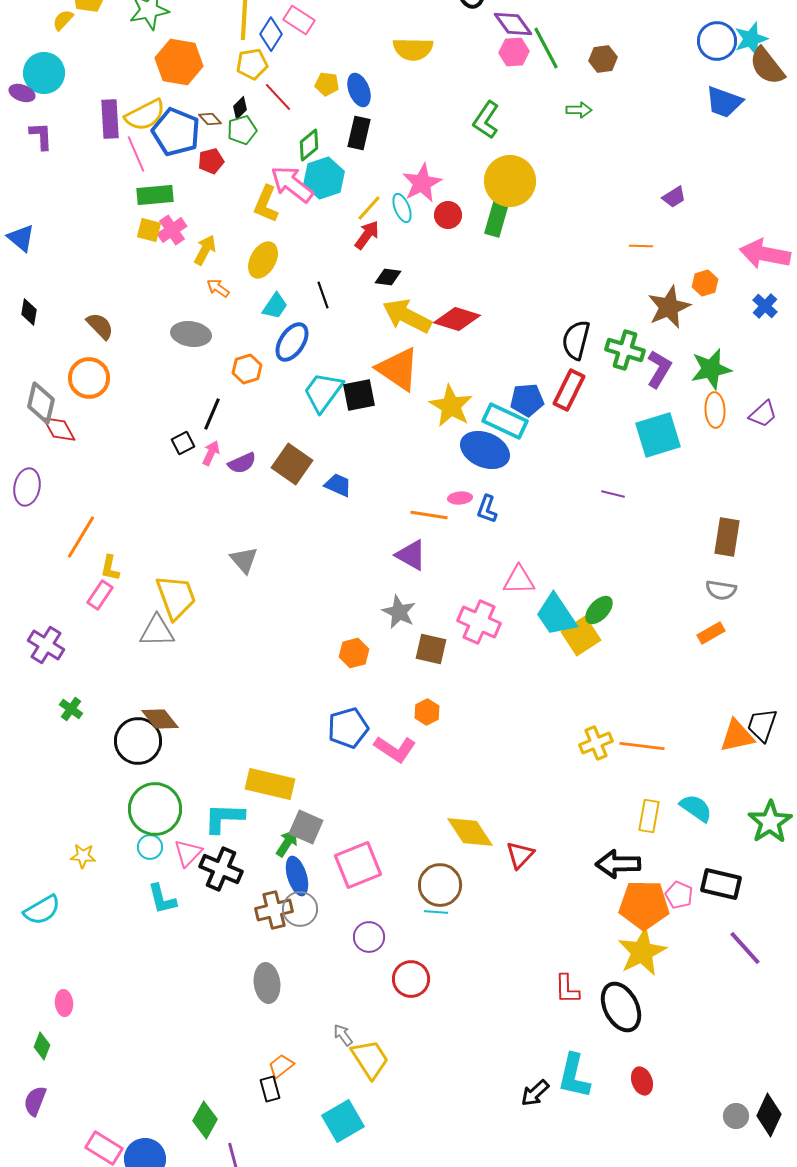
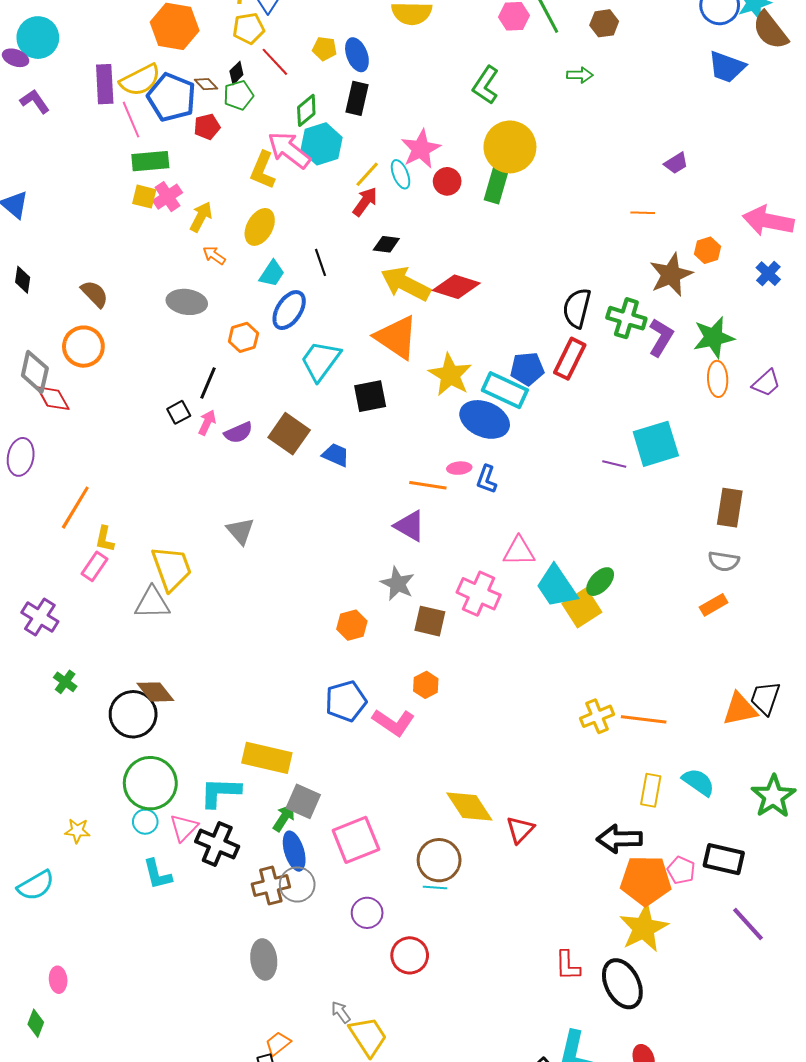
purple L-shape: (41, 136) -> (35, 101), turned -32
black square: (359, 395) -> (370, 396), moved
cyan square: (658, 435) -> (656, 444), moved

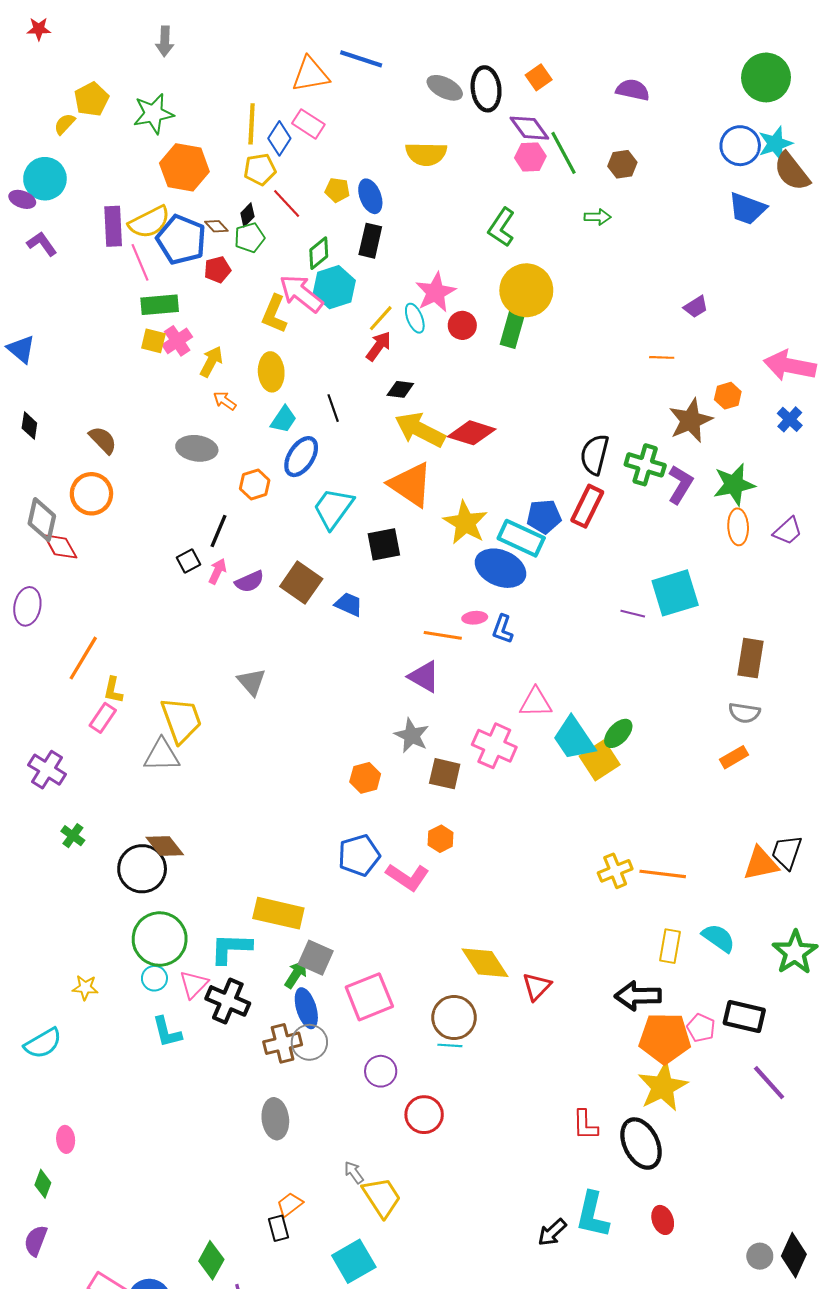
yellow ellipse: (260, 227) -> (271, 372), turned -33

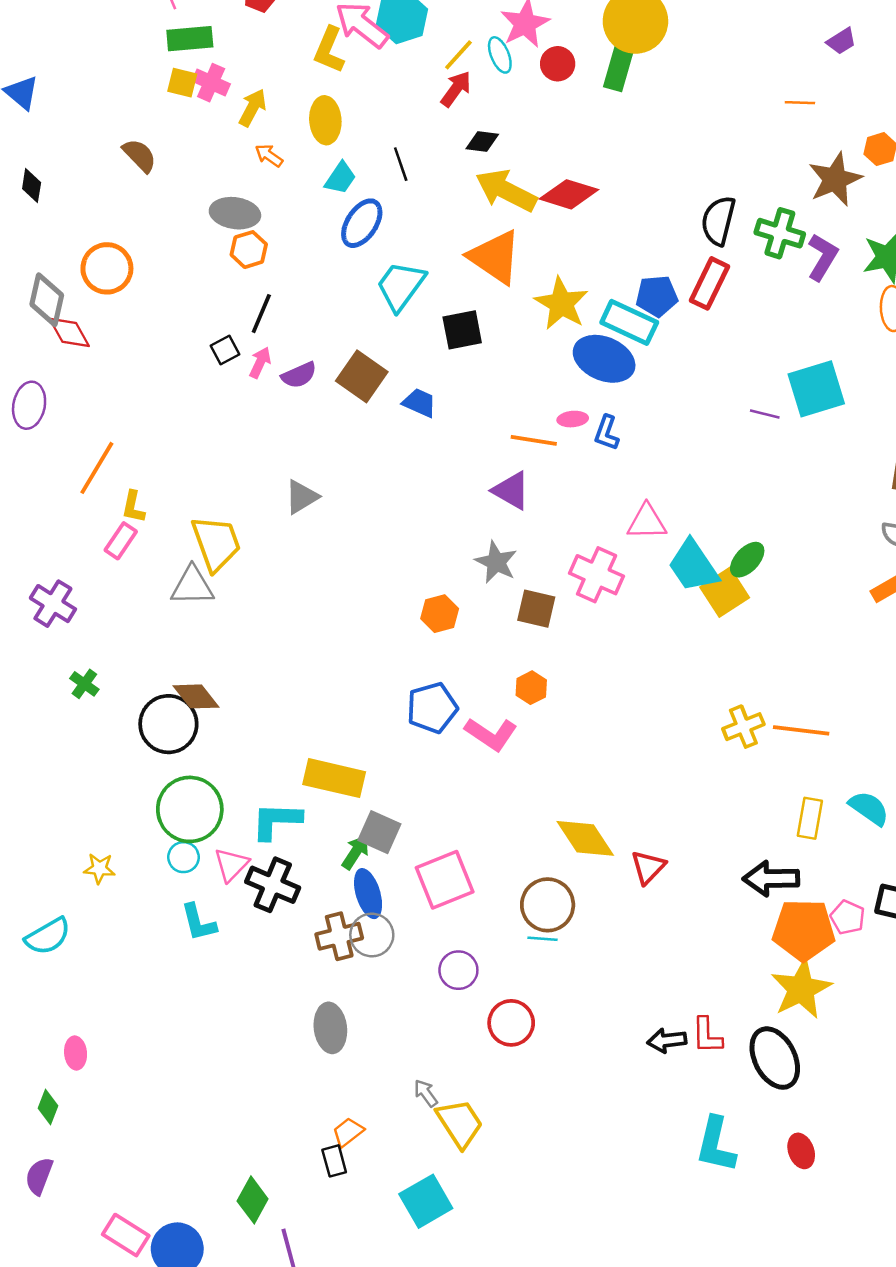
pink cross: (177, 341) -> (211, 83), turned -32
brown semicircle: (103, 440) -> (140, 155), moved
orange hexagon: (255, 484) -> (249, 250), moved
gray triangle: (252, 682) -> (302, 497), turned 40
black arrow: (552, 1232) -> (667, 1040), moved, turned 36

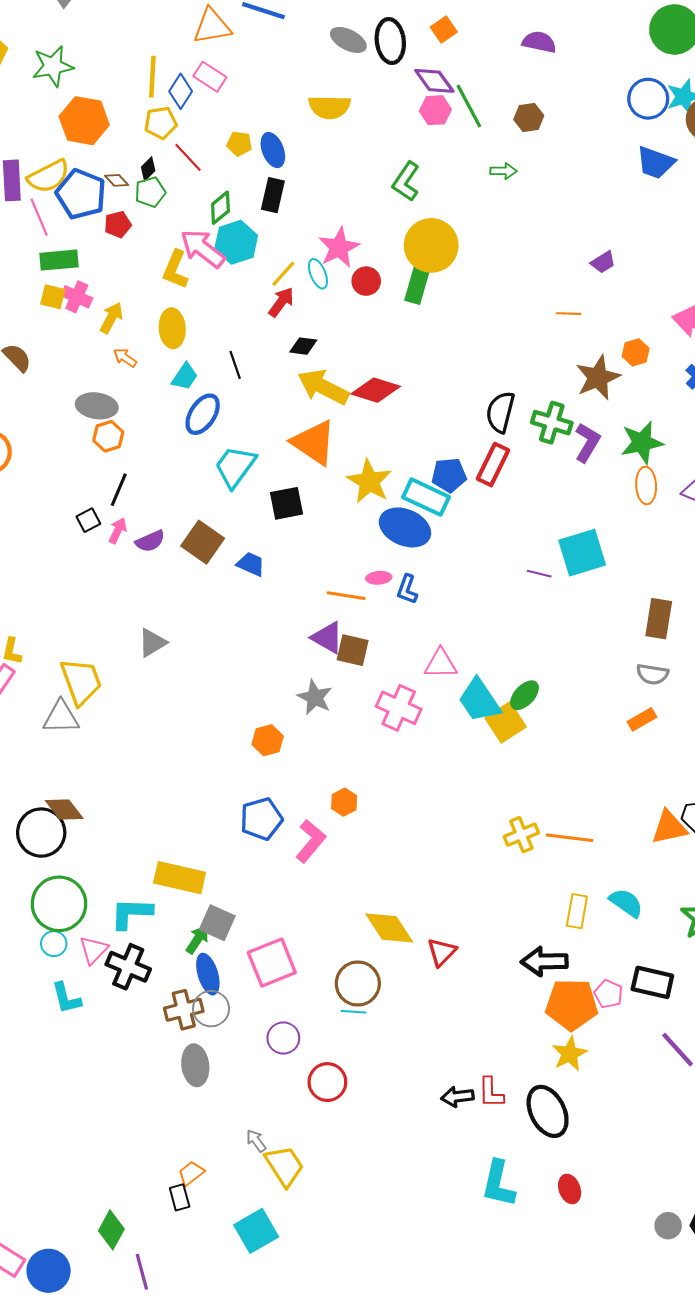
brown square: (536, 609) -> (353, 650), moved
pink L-shape: (491, 734) -> (311, 841), turned -84
yellow star: (801, 989) -> (570, 1054), size x0.7
gray ellipse: (330, 1028) -> (195, 1065), moved

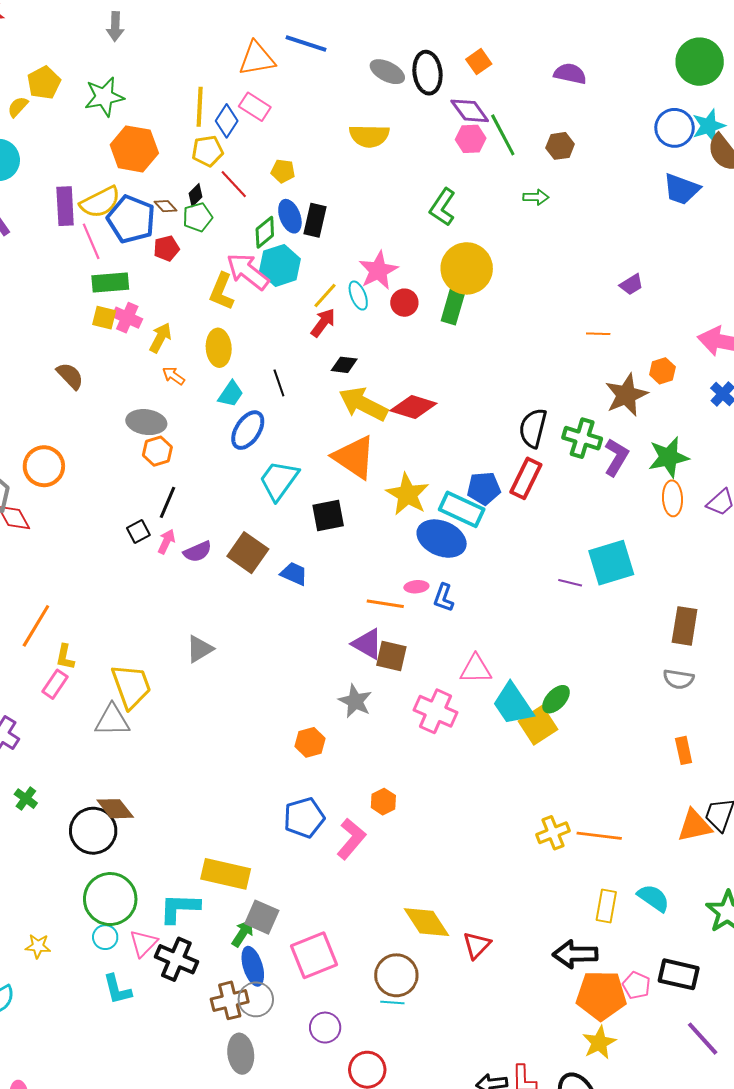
blue ellipse: (273, 150) -> (290, 216), moved
orange rectangle: (642, 719) -> (684, 750), moved, turned -72

